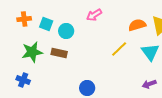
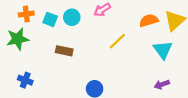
cyan circle: (66, 31) -> (72, 17), moved
yellow line: (119, 49) -> (117, 41), moved
green star: (32, 52) -> (18, 39), moved

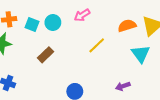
brown rectangle: (64, 51) -> (46, 55), turned -56
purple arrow: (162, 84) -> (123, 86), moved

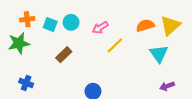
pink arrow: (82, 15) -> (100, 28), moved
purple arrow: (123, 86) -> (167, 86), moved

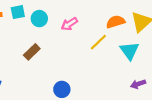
cyan square: (50, 24) -> (18, 12), moved, turned -32
yellow line: (115, 45) -> (98, 42), moved

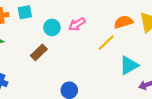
cyan circle: (39, 19) -> (52, 27), moved
cyan triangle: (129, 51) -> (129, 65), moved, turned 36

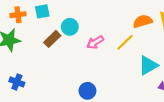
pink arrow: (77, 24) -> (95, 42), moved
brown rectangle: (39, 52) -> (52, 39), moved

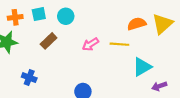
cyan circle: (70, 27) -> (66, 16), moved
yellow line: (125, 42) -> (119, 44), turned 48
blue cross: (17, 82) -> (29, 78), moved

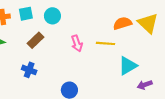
yellow triangle: (162, 24) -> (148, 23), turned -35
pink arrow: (90, 44) -> (77, 43), turned -77
blue cross: (29, 78) -> (29, 70), moved

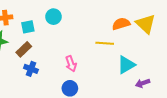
cyan square: (26, 14) -> (28, 27), moved
brown rectangle: (35, 40) -> (24, 49), moved
pink arrow: (77, 43) -> (71, 64), moved

